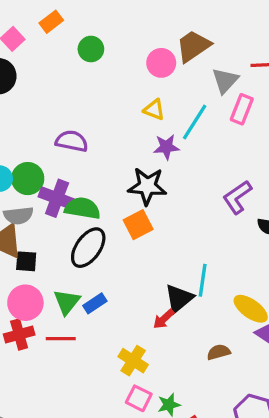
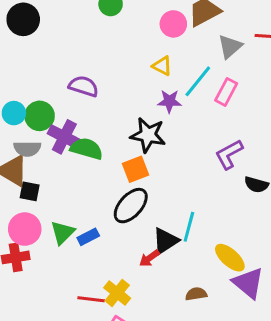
pink rectangle: (242, 109) -> (226, 92), moved
black ellipse: (88, 248) -> (131, 206), moved
red line: (61, 339) -> (91, 299), moved

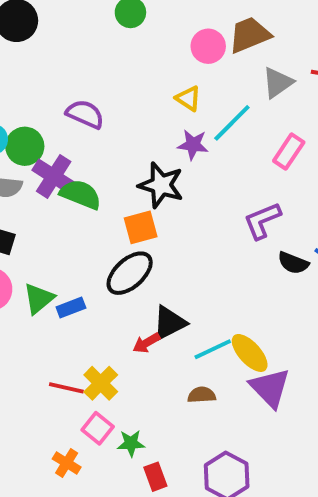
pink rectangle: (226, 92) -> (289, 152), moved
cyan line: (189, 227) -> (213, 349), moved, turned 44

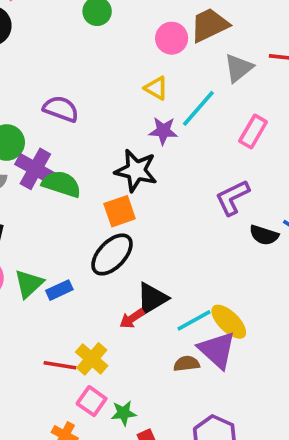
purple triangle: (270, 388) -> (217, 350), moved

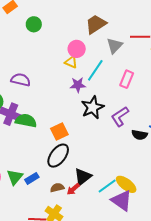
pink circle: (172, 38) -> (77, 49), moved
black star: (136, 171) -> (93, 107), moved, turned -30
brown semicircle: (187, 364) -> (57, 188), moved

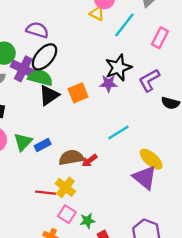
purple star: (78, 85) -> (109, 83), moved
black ellipse: (58, 156) -> (45, 57), moved
black triangle: (83, 177) -> (49, 95), moved
cyan line: (107, 186) -> (118, 133), moved
brown semicircle: (57, 188) -> (71, 158), size x1.5

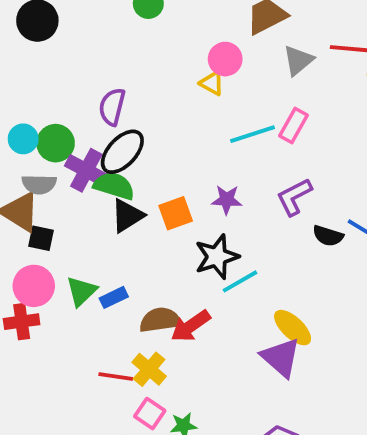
cyan line: (124, 25) -> (253, 134), moved, turned 32
purple semicircle: (37, 30) -> (112, 107), turned -95
pink rectangle: (160, 38) -> (294, 126), moved
black star: (118, 68) -> (217, 257), moved
red arrow: (90, 160) -> (191, 326), size x1.5

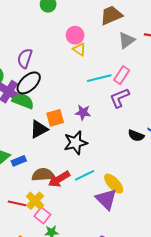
pink circle: (225, 59) -> (75, 35), moved
purple L-shape: (294, 197) -> (119, 98), moved
black triangle: (127, 216) -> (39, 129), moved
cyan line: (240, 281) -> (85, 175), moved
pink square: (150, 414) -> (42, 215), moved

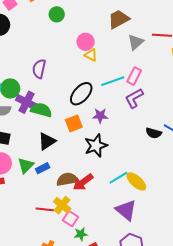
black ellipse: (29, 83) -> (81, 94), moved
black triangle: (39, 129) -> (47, 141), moved
cyan line: (85, 175) -> (118, 178), moved
purple triangle: (106, 199) -> (126, 210), moved

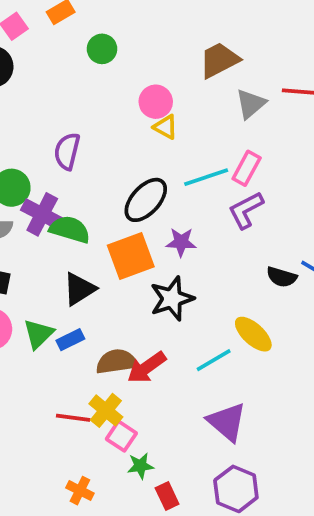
orange square: (74, 123) -> (131, 256), size x1.4
yellow ellipse: (136, 181) -> (253, 334), moved

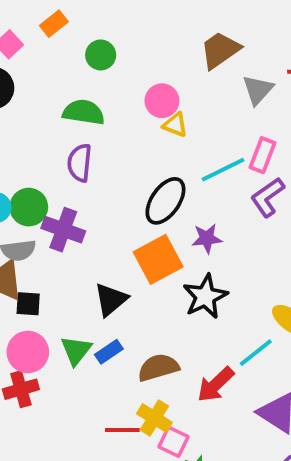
green semicircle: (70, 229) -> (84, 112), moved
red arrow: (147, 367) -> (216, 385), moved

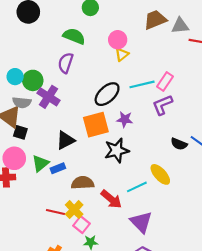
gray triangle: (258, 90) -> (180, 26), moved, turned 30
yellow triangle: (175, 125) -> (122, 54), turned 48
red arrow: (216, 385) -> (111, 199), turned -110

